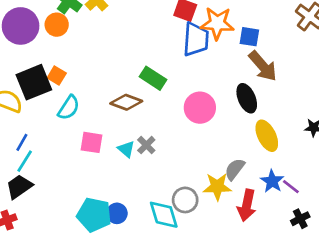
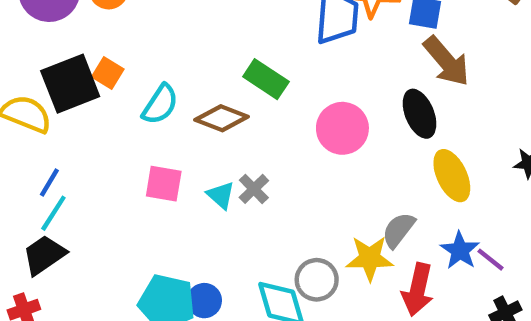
cyan semicircle: (69, 108) -> (160, 104), moved

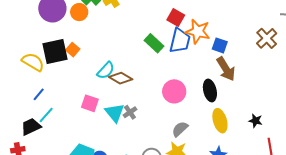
green rectangle: (266, 79) -> (154, 43), moved
cyan semicircle: (160, 104) -> (106, 70), moved
cyan triangle: (221, 195) -> (115, 113), size x1.5
cyan line: (53, 213) -> (46, 115), moved
gray semicircle: (399, 230) -> (180, 129), moved

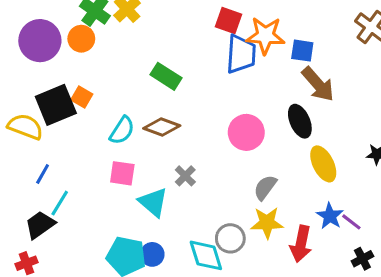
green rectangle: (154, 43) -> (166, 76), moved
cyan semicircle: (106, 70) -> (122, 130), moved
cyan triangle: (115, 113) -> (153, 202), moved

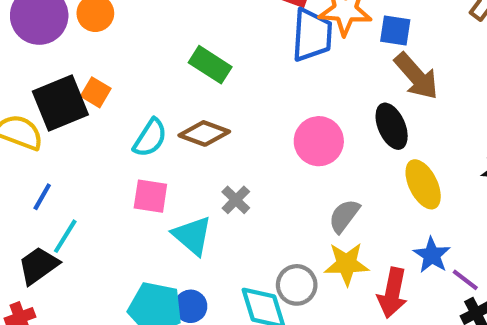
purple line: (351, 222) -> (465, 280), moved

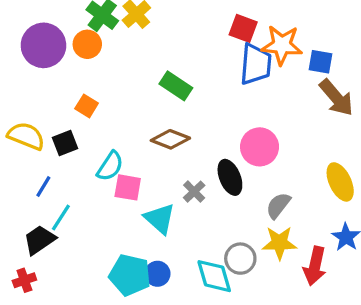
black square: (60, 103) -> (65, 143), moved, size x0.6
black ellipse: (392, 126) -> (230, 177), moved
cyan semicircle: (150, 138) -> (110, 166), moved

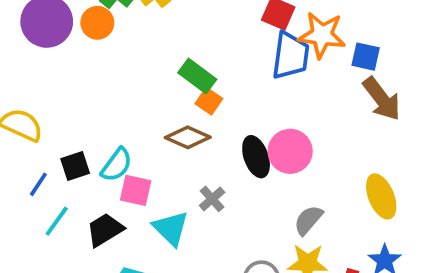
orange square: (87, 106) -> (209, 101), moved
black square: (65, 143) -> (75, 166), moved
black ellipse: (230, 177) -> (256, 157), moved
black trapezoid: (39, 240) -> (105, 230), moved

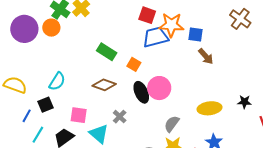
blue trapezoid: (291, 56) -> (156, 37), turned -108
brown arrow: (382, 99) -> (206, 56), size x0.7
orange square: (209, 101) -> (134, 64), moved
cyan semicircle: (117, 165) -> (57, 81), moved
yellow ellipse: (381, 196) -> (210, 108), turned -70

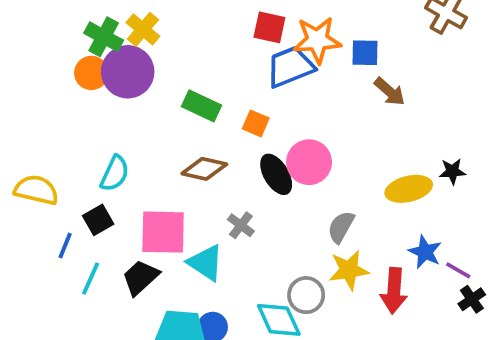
purple circle: (24, 29) -> (128, 72), moved
black star: (244, 102) -> (452, 171), moved
pink square: (79, 115) -> (163, 232), size x1.5

